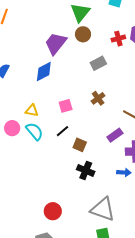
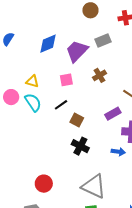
purple trapezoid: (56, 43) -> (77, 51), moved

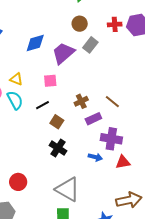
brown circle: (90, 10) -> (80, 24), moved
gray rectangle: (103, 40) -> (90, 45), turned -35
brown cross: (99, 75) -> (81, 101), moved

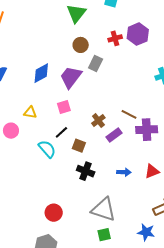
cyan semicircle: (15, 100) -> (47, 149), moved
purple cross: (111, 139) -> (147, 130), moved

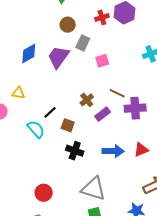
pink square: (64, 107) -> (102, 61), moved
blue arrow: (124, 172) -> (113, 151), size x1.5

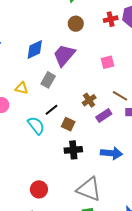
gray rectangle: (83, 43) -> (48, 80), moved
black cross: (75, 151) -> (73, 150), turned -30

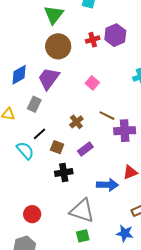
brown circle: (76, 24) -> (58, 46), size x1.6
pink square: (107, 62) -> (92, 83), turned -32
purple rectangle: (104, 116) -> (85, 149), moved
blue arrow: (111, 153) -> (107, 185), moved

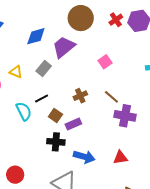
red cross: (93, 40) -> (116, 20), turned -32
purple rectangle: (85, 149) -> (73, 124), moved
blue arrow: (107, 185) -> (84, 157), moved

